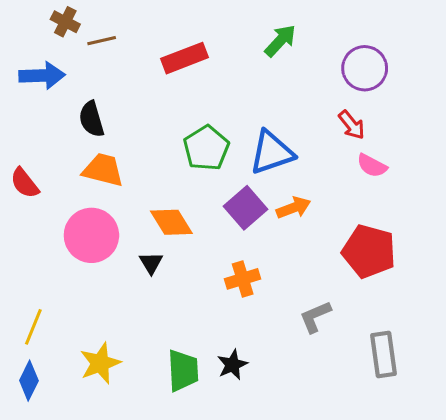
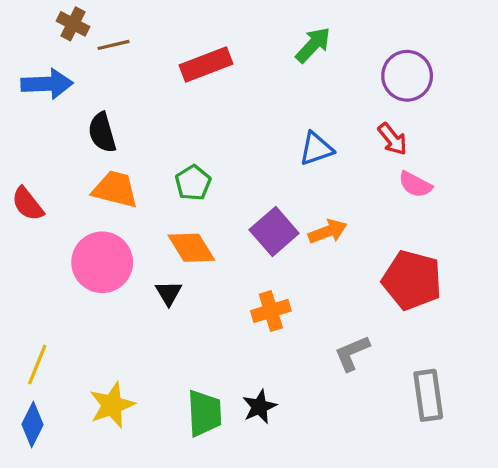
green pentagon: (206, 148) -> (193, 183), moved, size x0.7
blue triangle: (272, 153) -> (316, 149), moved, size x0.7

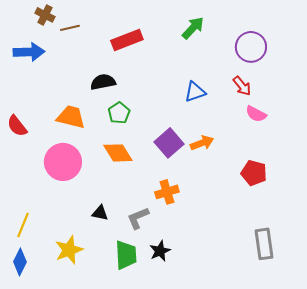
black semicircle: (102, 133) -> (103, 82), moved, turned 95
red pentagon: (412, 280) -> (254, 173), size x0.7
black triangle: (169, 293) -> (100, 213), moved, turned -48
gray L-shape: (352, 353) -> (138, 218), moved

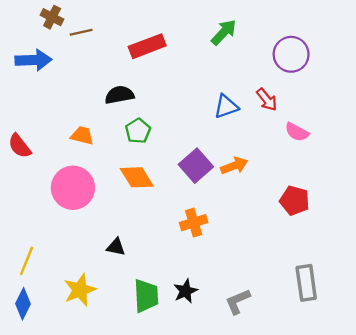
red arrow: (242, 86) -> (267, 100), moved
orange trapezoid: (71, 117) -> (82, 136), size x0.7
gray L-shape: (138, 218) -> (238, 301), moved

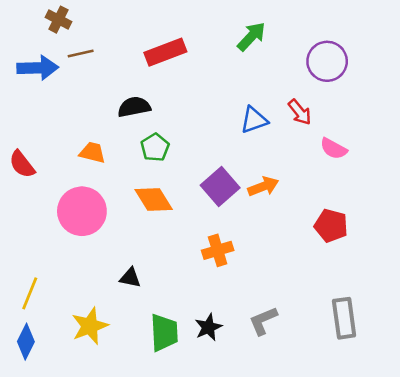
brown line: (81, 32) -> (81, 53), moved
gray L-shape: (238, 301) -> (263, 321), moved

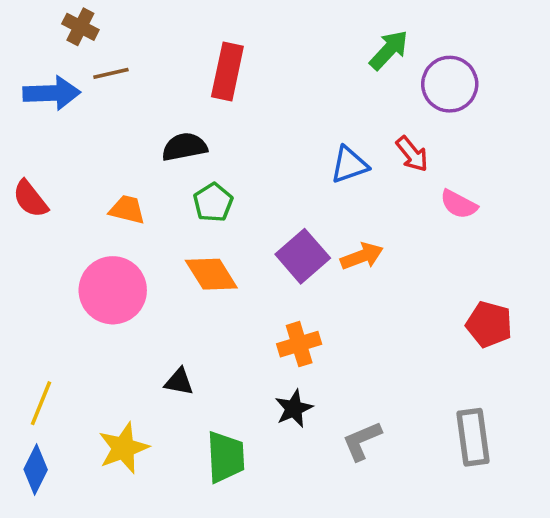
green arrow: (251, 37) -> (389, 50), moved
red rectangle: (165, 52) -> (227, 72), turned -57
red semicircle: (22, 164) -> (30, 199), moved
red pentagon: (331, 226) -> (489, 324), moved
black star: (208, 327) -> (294, 409), moved

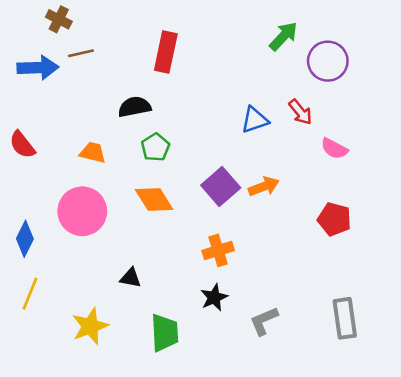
red pentagon: (489, 324) -> (334, 219), moved
blue diamond: (36, 470) -> (25, 239), moved

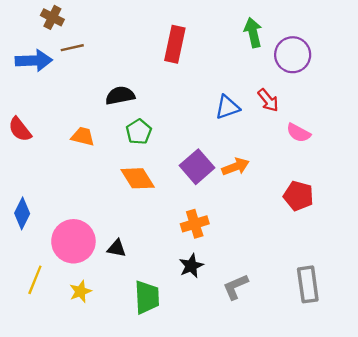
green arrow: (283, 36) -> (253, 33), turned -56
red rectangle: (166, 52) -> (175, 44), moved
pink circle: (82, 211) -> (73, 241), moved
yellow line: (30, 294) -> (35, 280), moved
yellow star: (90, 326) -> (80, 291), size x0.7

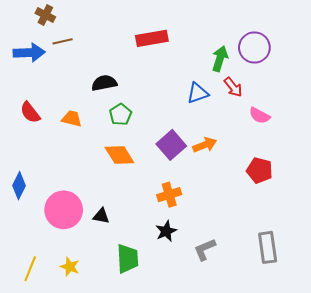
green arrow: (253, 33) -> (220, 59), moved, turned 30
red rectangle: (175, 44) -> (152, 38), turned 68
red semicircle: (20, 129) -> (30, 112), moved
yellow line: (35, 280) -> (30, 269), moved
yellow star: (80, 291) -> (70, 267), moved, turned -30

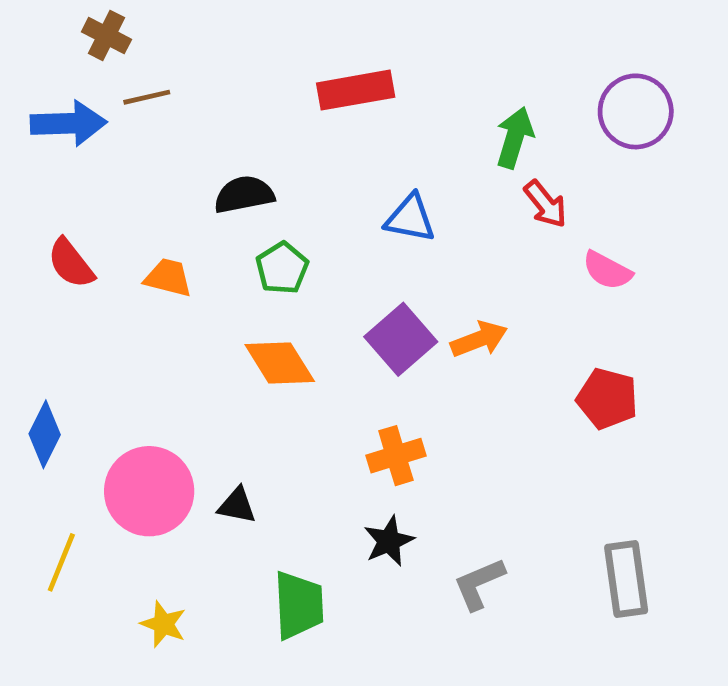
purple circle: (254, 47) -> (636, 111), moved
blue triangle: (198, 93) -> (410, 218), moved, turned 30
yellow line: (30, 269) -> (61, 562), moved

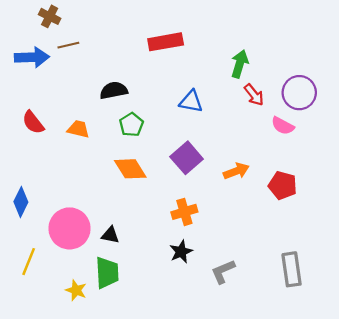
purple circle: (636, 111) -> (299, 93), moved
orange arrow: (479, 339) -> (236, 171), moved
green trapezoid: (299, 605) -> (107, 273), moved

